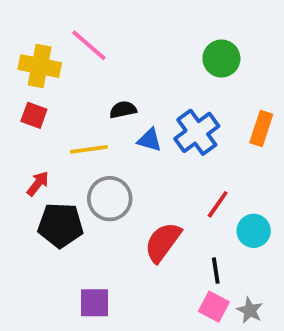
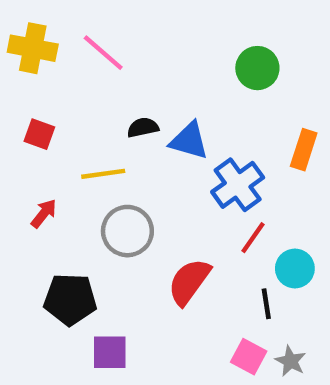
yellow cross: (40, 66) -> (33, 48), moved
blue cross: (197, 132) -> (238, 185), moved
blue triangle: (149, 140) -> (189, 141), moved, size x1.4
black pentagon: (60, 225) -> (70, 299), moved
black line: (216, 271) -> (266, 304), moved

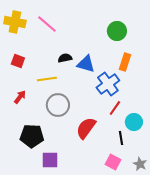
orange rectangle: (304, 150) -> (125, 62), moved
gray star: (290, 361) -> (140, 164), moved

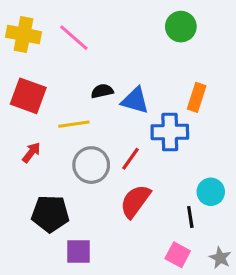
green circle: (117, 31) -> (181, 27), moved
red square: (18, 61) -> (28, 96), size x1.6
blue cross: (108, 84) -> (170, 132), turned 35
red line: (115, 108) -> (131, 159), moved

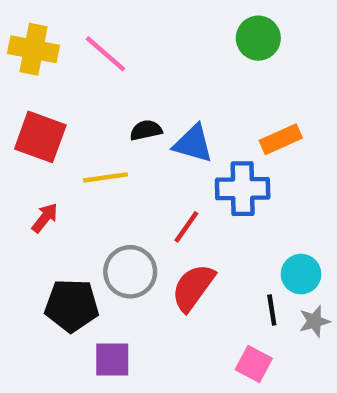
orange rectangle: (197, 97) -> (281, 139), turned 48
gray circle: (91, 165) -> (130, 272), moved
gray star: (220, 258) -> (314, 321), moved, turned 30

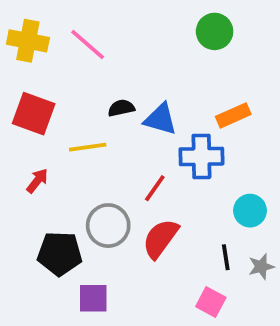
cyan circle: (301, 274) -> (250, 211), moved

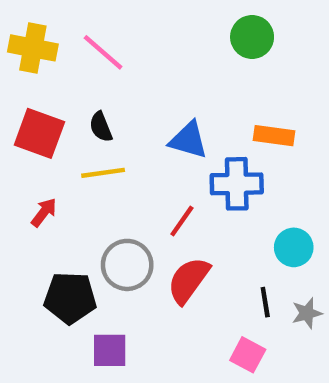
black semicircle: (121, 108) -> (101, 127), moved, turned -100
orange rectangle: (233, 115) -> (274, 136), turned 32

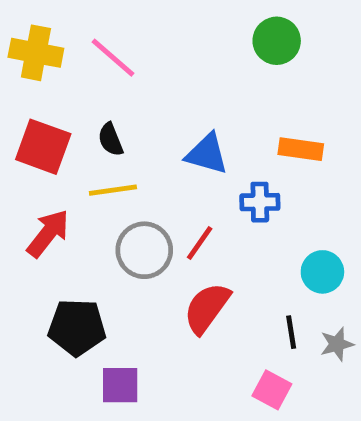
blue cross: (237, 184) -> (260, 202), size x0.7
red arrow: (44, 212) -> (48, 233), size x1.5
gray circle: (127, 265) -> (144, 250), moved

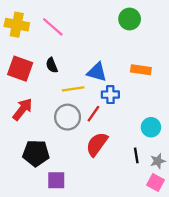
yellow line: (113, 190) -> (73, 89), moved
blue cross: (260, 202) -> (110, 95), moved
pink square: (272, 390) -> (155, 183), moved

